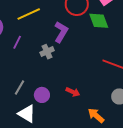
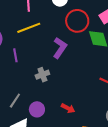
purple line: (17, 42) -> (15, 55), turned -40
gray cross: (47, 52) -> (42, 75), moved

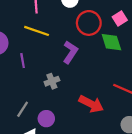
yellow line: (29, 28) -> (37, 31), turned 40
red arrow: (68, 108) -> (91, 104), moved, size x1.6

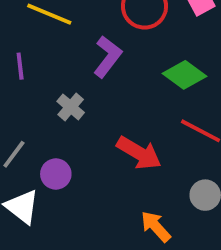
green diamond: (111, 42) -> (184, 75), moved, turned -40
gray cross: (52, 81) -> (71, 107), turned -32

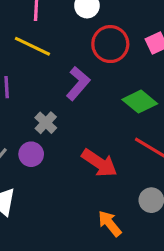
purple circle: (56, 174) -> (31, 154), moved

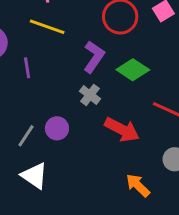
green diamond: (140, 102) -> (133, 70), moved
gray cross: (46, 123) -> (90, 95), moved

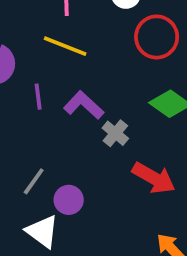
purple L-shape: (94, 57) -> (84, 105), moved, turned -84
purple circle: (57, 128) -> (69, 200), moved

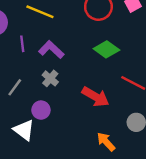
gray cross: (115, 133) -> (50, 78), moved
gray line: (34, 181) -> (15, 87), moved

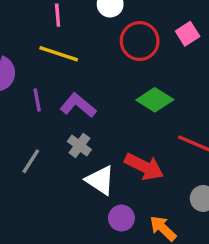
purple circle: (41, 110) -> (121, 218), moved
white triangle: (24, 130) -> (100, 180), moved

